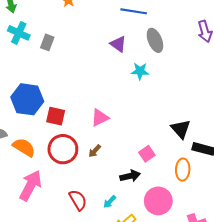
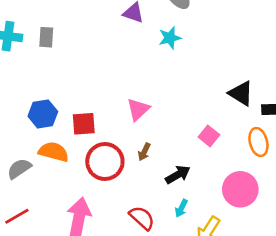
blue hexagon: (27, 99) -> (43, 114), size x0.7
orange semicircle: (24, 147) -> (54, 152), moved
black arrow: (130, 176) -> (178, 175), moved

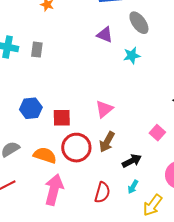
orange semicircle: (54, 152) -> (45, 155), moved
brown arrow: (144, 152) -> (107, 142), size x1.5
red semicircle: (142, 218) -> (102, 192), turned 60

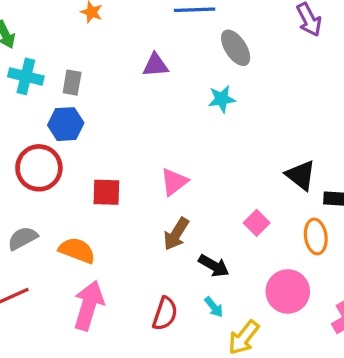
purple triangle: (105, 35) -> (155, 65), moved, turned -30
blue hexagon: (31, 108) -> (66, 124), moved
red circle: (76, 148) -> (39, 168), moved
black arrow: (132, 161) -> (214, 266), turned 54
cyan arrow: (133, 187) -> (214, 307), turned -72

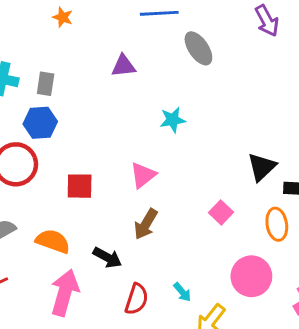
cyan star: (222, 99) -> (173, 120), moved
black triangle: (301, 175) -> (262, 167), turned 40
black arrow: (214, 266) -> (107, 258), moved

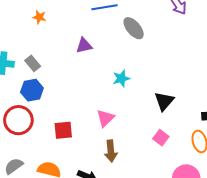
gray rectangle: (46, 84) -> (33, 63), turned -42
black triangle: (262, 167) -> (164, 101), moved
brown arrow: (146, 224) -> (111, 151), turned -30

